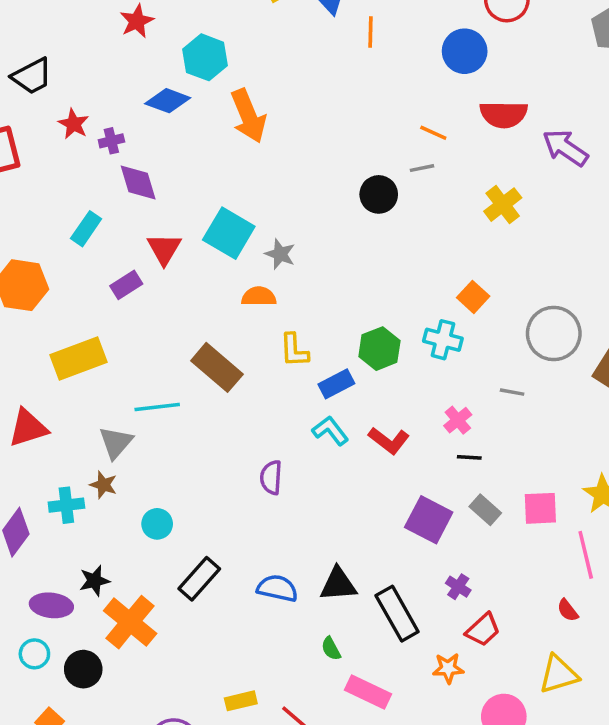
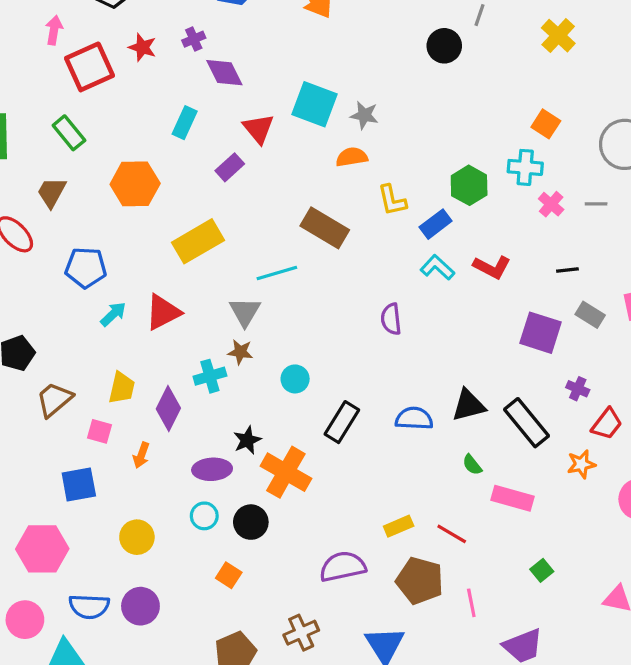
red star: (74, 124) -> (142, 47), moved
gray line: (422, 168) -> (479, 15), turned -50
pink cross: (458, 420) -> (551, 204), moved

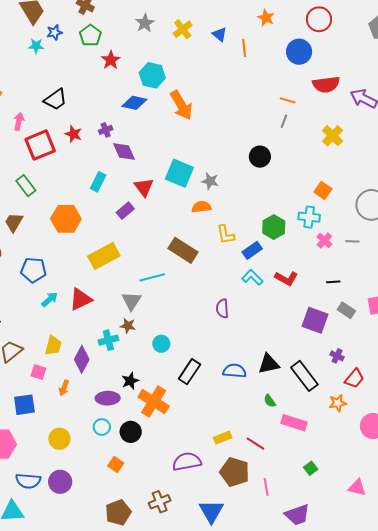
black circle: (444, 46) -> (260, 157), moved

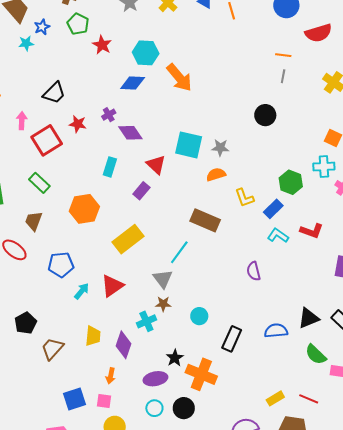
cyan line: (152, 277) -> (179, 252), turned -30
pink square: (38, 372) -> (104, 401), moved
green semicircle: (270, 401) -> (316, 354), size x1.6

